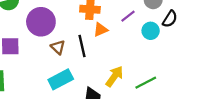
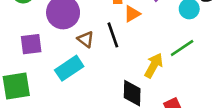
cyan rectangle: (61, 79) -> (69, 68), moved
green line: (146, 83) -> (182, 48), moved

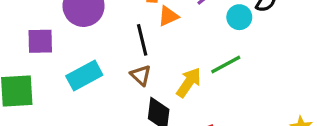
brown triangle: (86, 39) -> (141, 75), moved

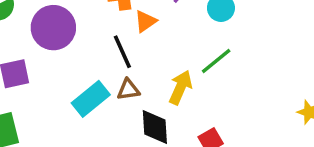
cyan rectangle: (84, 75) -> (91, 99), moved
brown triangle: (141, 75) -> (128, 90), turned -40

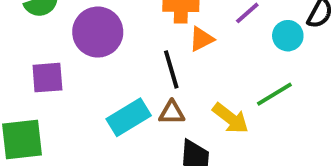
yellow arrow: (180, 87) -> (230, 118), turned 96

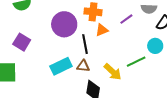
purple circle: (98, 32) -> (64, 24), moved
cyan circle: (288, 36) -> (155, 46), moved
purple square: (47, 78) -> (22, 42), turned 30

